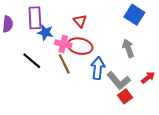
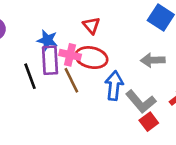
purple rectangle: (35, 18) -> (50, 60), moved
gray arrow: (128, 48) -> (153, 60), turned -72
black line: (32, 61) -> (30, 76), turned 30

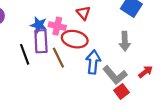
red triangle: (91, 26) -> (83, 13), moved
pink cross: (70, 55) -> (57, 26), moved
gray arrow: (153, 60) -> (125, 41), turned -90

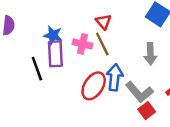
pink cross: (57, 26) -> (83, 44), moved
red ellipse: (75, 39) -> (94, 86), moved, turned -70
brown line: (58, 58) -> (102, 44), moved

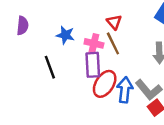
purple rectangle: (55, 54) -> (93, 65), moved
blue arrow: (115, 77) -> (125, 90), moved

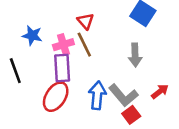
pink cross: (94, 43) -> (63, 45), turned -30
red ellipse: (105, 84) -> (56, 97), moved

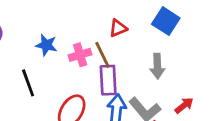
red triangle: (86, 21) -> (118, 28), moved, turned 48
purple rectangle: (62, 68) -> (108, 80), moved

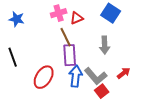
blue star: (46, 45) -> (17, 19), moved
pink cross: (80, 55) -> (59, 13), moved

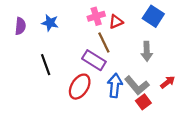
purple rectangle: (70, 55) -> (94, 60), moved, turned -55

